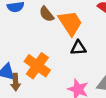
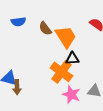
orange cross: (37, 66) -> (61, 72), moved

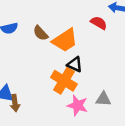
orange trapezoid: (66, 37) -> (65, 40), turned 95
black triangle: (72, 59) -> (75, 64), turned 32

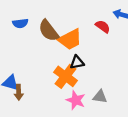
brown semicircle: (41, 33) -> (49, 31), size x1.5
black triangle: (75, 64) -> (77, 62), turned -40

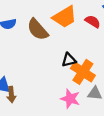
orange trapezoid: (70, 39) -> (65, 17), moved
orange cross: (66, 76) -> (83, 72), moved

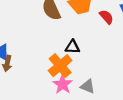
orange cross: (83, 72) -> (60, 66), moved

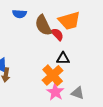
red semicircle: (106, 17) -> (57, 34), moved

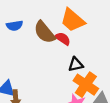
orange trapezoid: (69, 21) -> (73, 20), turned 70
orange cross: (53, 75) -> (86, 85), moved

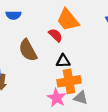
brown semicircle: (44, 32) -> (28, 50), moved
orange cross: (86, 85) -> (69, 81), turned 35

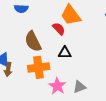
orange cross: (69, 81) -> (39, 67), moved
gray triangle: (81, 98) -> (79, 87), turned -40

